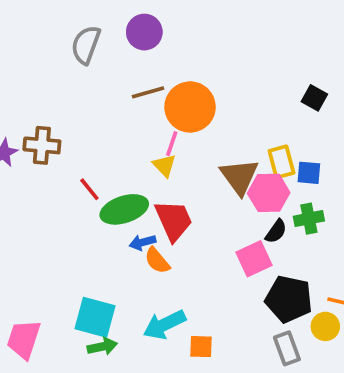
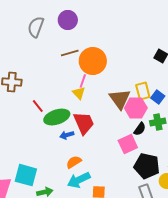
blue square: (309, 173) -> (158, 97), turned 32
orange semicircle: (157, 261) -> (74, 162), moved, turned 98
cyan square: (95, 317) -> (26, 175), moved

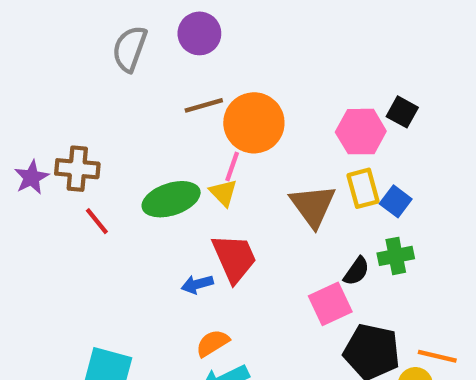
red line: (38, 106) -> (97, 221), moved
pink hexagon: (136, 108) -> (361, 132), moved
green ellipse: (57, 117) -> (171, 199), moved

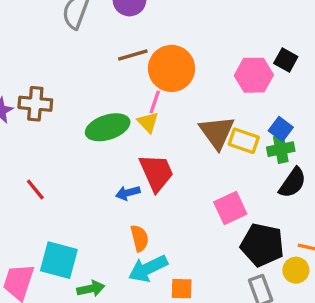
yellow rectangle: (363, 188) -> (244, 141), moved, turned -56
red line: (97, 221) -> (35, 189), moved
green cross: (396, 256) -> (281, 149), moved
black semicircle: (356, 271) -> (293, 183), moved, size x1.4
orange semicircle: (213, 343) -> (140, 238), turned 108

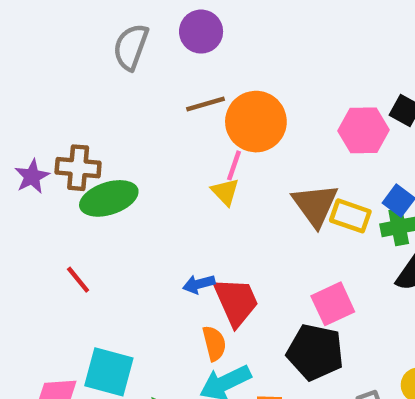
green ellipse: (108, 127) -> (109, 198), moved
red trapezoid: (156, 173) -> (236, 302), moved
black pentagon: (262, 245) -> (315, 352), moved

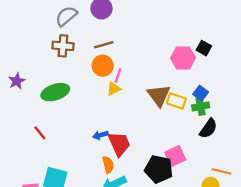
gray semicircle: (131, 47) -> (66, 16), turned 30
orange circle: (256, 122) -> (103, 66), moved, size x0.7
brown cross: (78, 168) -> (63, 46), moved
yellow triangle: (225, 192) -> (114, 89), turned 48
pink square: (333, 304) -> (175, 156), moved

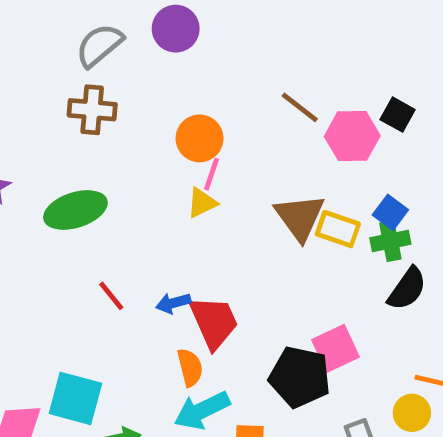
brown line: (104, 45) -> (300, 107), moved, turned 54
orange circle: (103, 66) -> (200, 138), moved
red line: (40, 133) -> (111, 296), moved

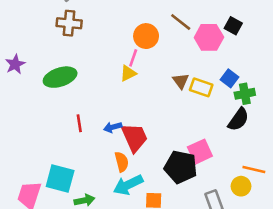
orange circle: (200, 138) -> (146, 36), moved
brown triangle: (300, 217) -> (181, 81), size x0.6
green cross: (390, 241) -> (245, 94), moved
red line: (111, 296) -> (79, 123), turned 30

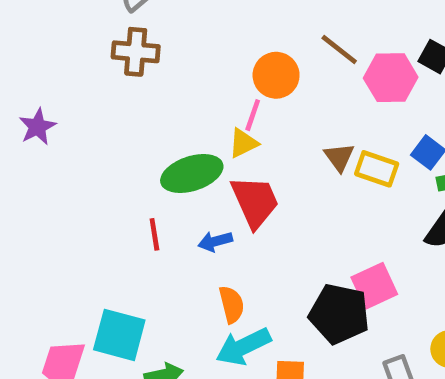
green ellipse: (60, 77) -> (192, 173), moved
red trapezoid: (134, 137) -> (255, 202), moved

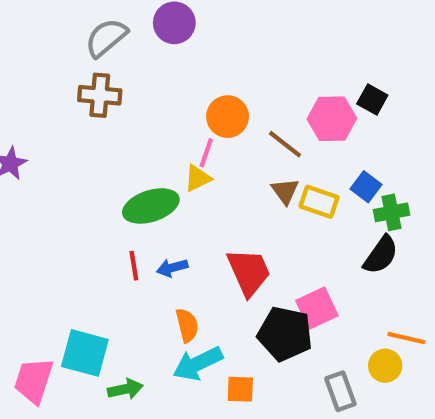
brown line: (339, 50) -> (285, 144), moved
red trapezoid: (255, 202) -> (249, 272), moved
red line: (154, 234) -> (134, 266), moved

